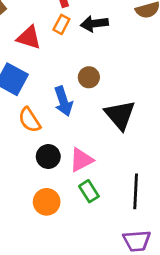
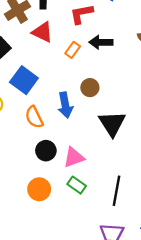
orange rectangle: (61, 24) -> (73, 50), moved
red triangle: (29, 38) -> (42, 32), moved
green rectangle: (89, 191) -> (77, 185), turned -30

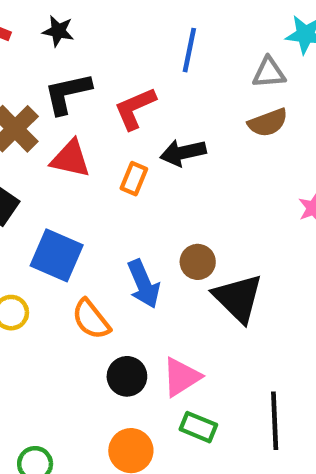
brown circle: (90, 88) -> (198, 262), moved

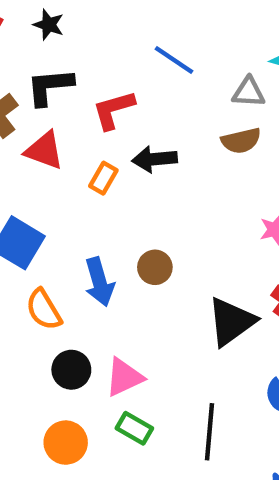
blue line: (189, 50) -> (174, 60), turned -75
black triangle: (238, 298) -> (231, 322), moved, turned 32

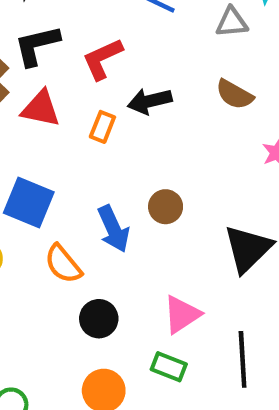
brown semicircle: (241, 141) -> (234, 94), moved, turned 51
pink triangle: (124, 377) -> (182, 314), moved

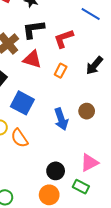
black arrow: (150, 101) -> (94, 65), moved, turned -42
orange semicircle: (63, 264) -> (19, 138), moved
black circle: (99, 319) -> (56, 171), moved

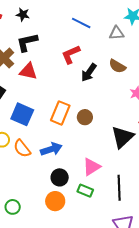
red L-shape: (64, 39) -> (71, 54), moved
orange rectangle: (61, 71) -> (60, 113), moved, size x1.6
blue arrow: (61, 119) -> (51, 149), moved, turned -85

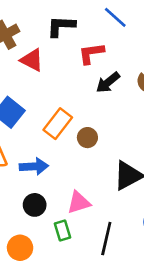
black L-shape: (27, 42) -> (61, 26), moved
green rectangle: (85, 191) -> (62, 230), turned 35
orange circle: (55, 201) -> (20, 248), moved

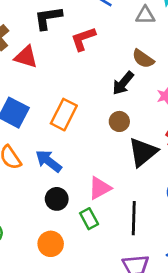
black arrow: (108, 82) -> (123, 83), moved
brown circle: (87, 138) -> (119, 121), moved
blue arrow: (34, 166) -> (49, 161), turned -128

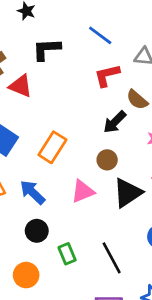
red L-shape: (83, 39) -> (107, 75), moved
pink triangle: (100, 188) -> (83, 191), moved
black line: (134, 218) -> (112, 258), turned -36

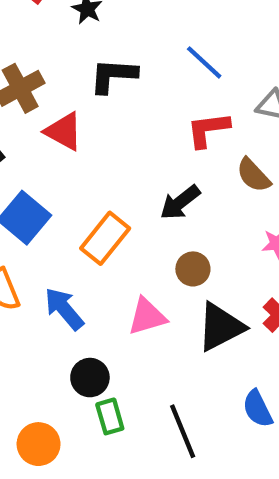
black arrow: (115, 122) -> (180, 202), moved
black circle: (37, 231) -> (90, 378), moved

